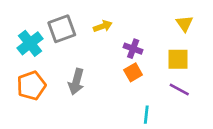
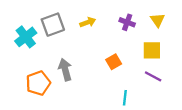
purple cross: (133, 49) -> (127, 22), moved
gray arrow: (76, 82) -> (65, 70), turned 150
orange pentagon: (31, 86) -> (38, 83), moved

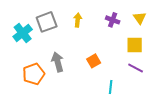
yellow arrow: (88, 22) -> (78, 20), turned -64
orange square: (114, 62) -> (94, 61), moved

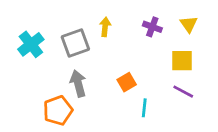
gray square: (47, 22) -> (75, 43), moved
orange pentagon: (34, 74) -> (58, 110), moved
cyan line: (111, 87) -> (144, 108), moved

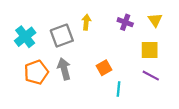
orange pentagon: (58, 110) -> (36, 72), moved

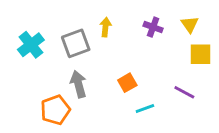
yellow square: (150, 50) -> (201, 54), moved
orange pentagon: (36, 72) -> (55, 110), moved
cyan line: (118, 89) -> (145, 109), turned 64

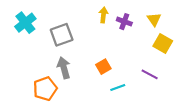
yellow arrow: (106, 27) -> (103, 15), moved
cyan cross: (31, 45) -> (25, 23), moved
yellow square: (201, 54) -> (163, 44), turned 30

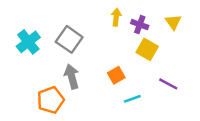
cyan cross: (25, 23) -> (28, 42), moved
gray square: (62, 35) -> (69, 39), turned -35
yellow square: (163, 44) -> (147, 49), moved

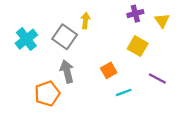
yellow arrow: (116, 17) -> (85, 21), moved
purple cross: (140, 25) -> (135, 14), moved, turned -35

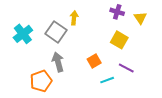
purple cross: (135, 14) -> (117, 12), turned 32
purple line: (157, 78) -> (126, 68), moved

